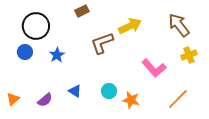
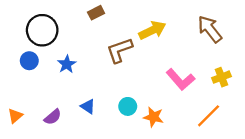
yellow cross: (189, 55) -> (221, 77), moved

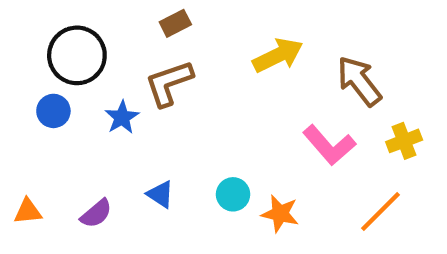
brown arrow: (210, 29) -> (359, 81), moved
brown L-shape: (120, 50) -> (169, 83), moved
orange triangle: (15, 116) -> (28, 211), turned 35

